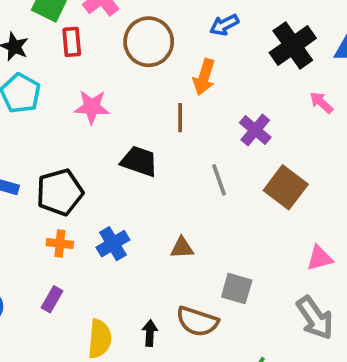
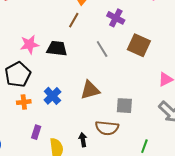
pink star: (92, 107) -> (30, 44), moved
brown line: (180, 118) -> (74, 20), turned 42
brown triangle: (182, 248) -> (90, 90), size x1.5
purple rectangle: (52, 299) -> (36, 132), moved

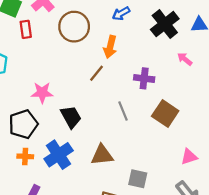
purple cross: (116, 18) -> (144, 78), turned -30
black trapezoid: (57, 48) -> (71, 117), moved, turned 45
blue cross: (52, 96) -> (59, 155), size x1.4

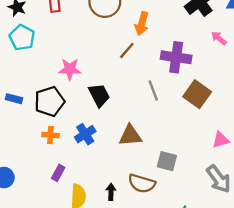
purple cross: (144, 78) -> (176, 57), size x1.4
blue cross: (59, 155) -> (85, 134), size x0.7

